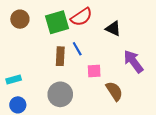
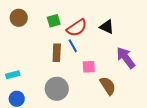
red semicircle: (81, 17) -> (77, 28), moved
green square: (57, 22) -> (54, 21), size x0.6

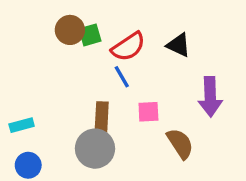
brown circle: (19, 18) -> (70, 30), moved
brown rectangle: (57, 53) -> (102, 117), moved
purple arrow: (126, 58) -> (210, 97), turned -145

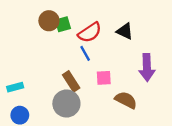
brown rectangle: (102, 117) -> (71, 81), turned -36
brown semicircle: (180, 144) -> (126, 100), turned -30

